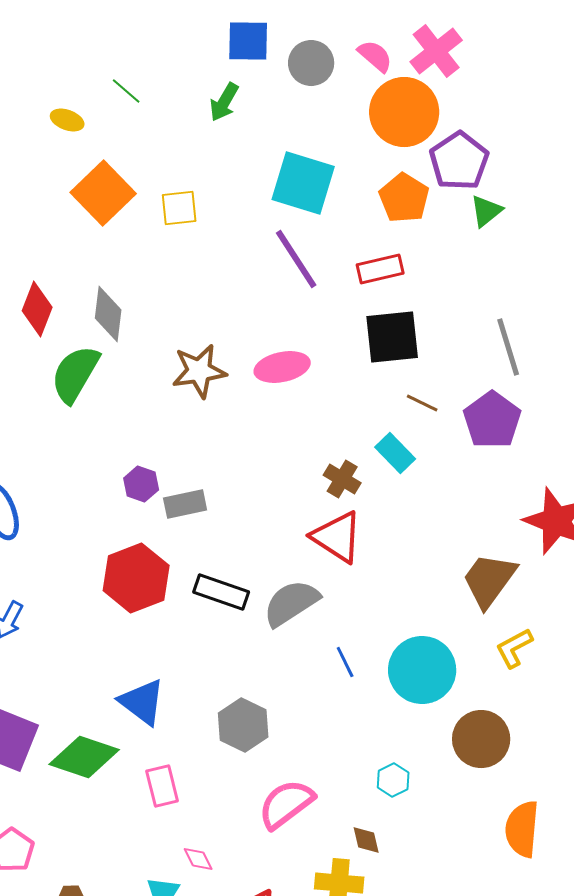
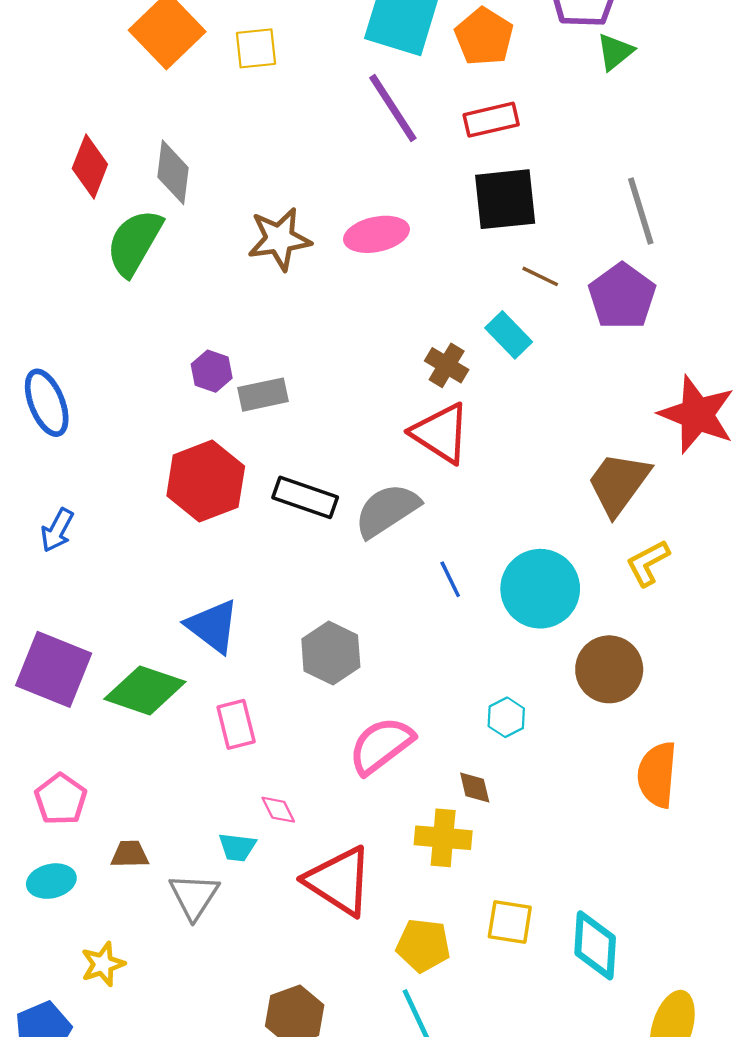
orange pentagon: (404, 198) -> (484, 37), moved

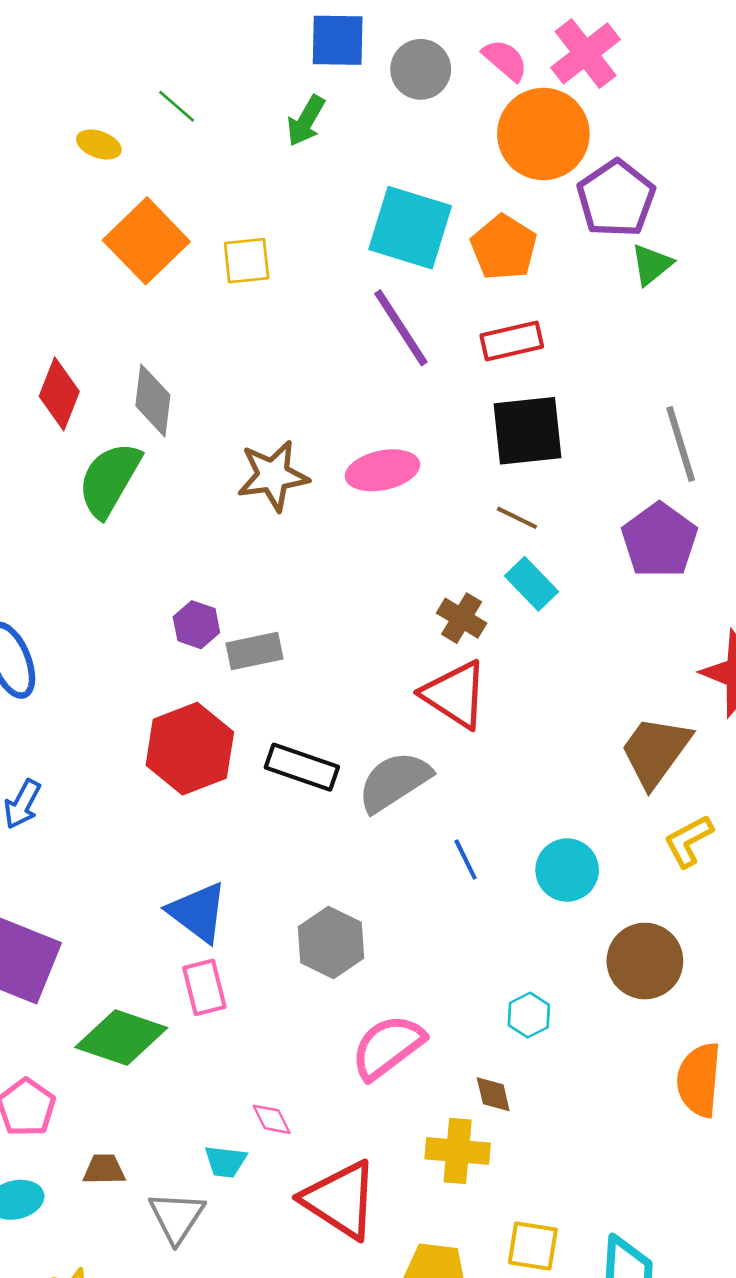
brown line: (540, 276) -> (517, 518), moved
cyan circle: (540, 589) -> (567, 870), size x0.7
green diamond: (145, 690) -> (121, 1038), moved
pink rectangle: (236, 724) -> (204, 987), moved

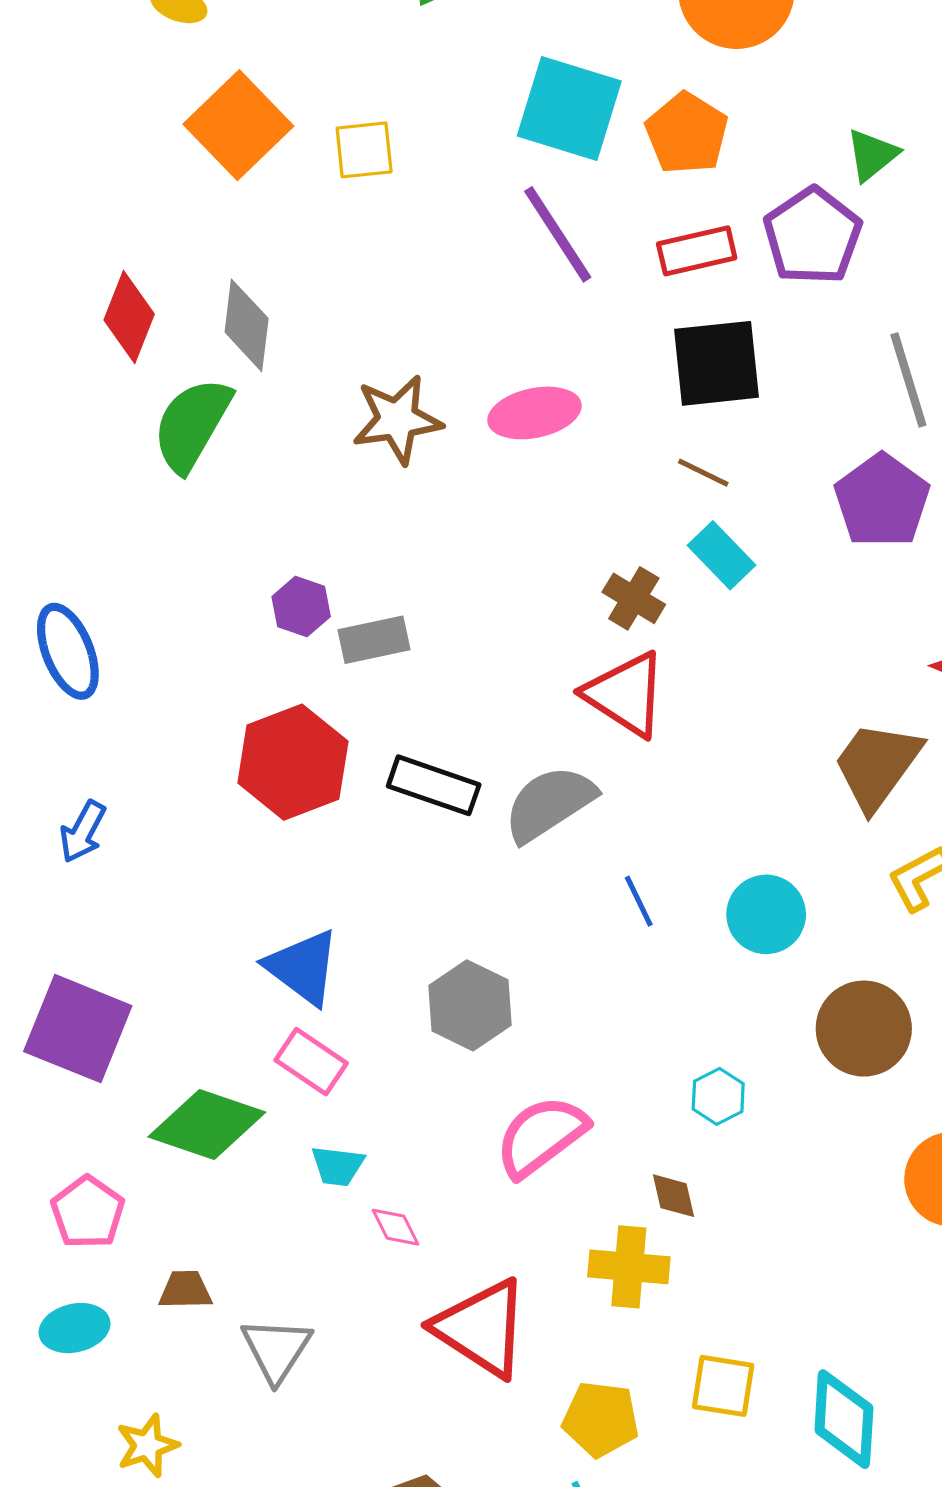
purple pentagon: (616, 199) -> (812, 236), moved
pink rectangle: (204, 987) -> (311, 1062), turned -42
cyan trapezoid: (225, 1162) -> (338, 1166), moved

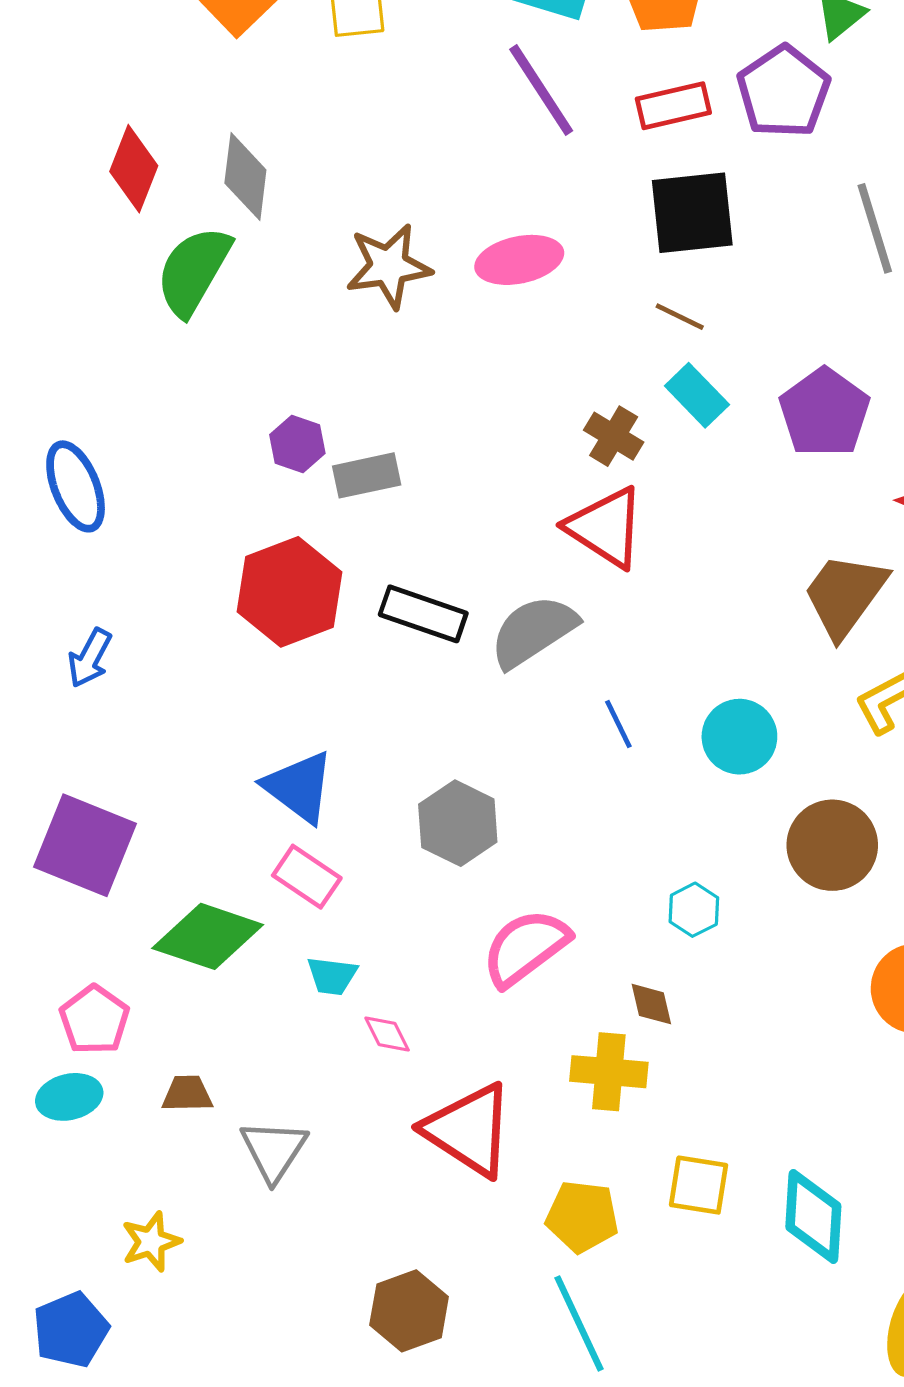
purple pentagon: (882, 501) -> (824, 413), moved
cyan ellipse: (75, 1328) -> (69, 1097), moved

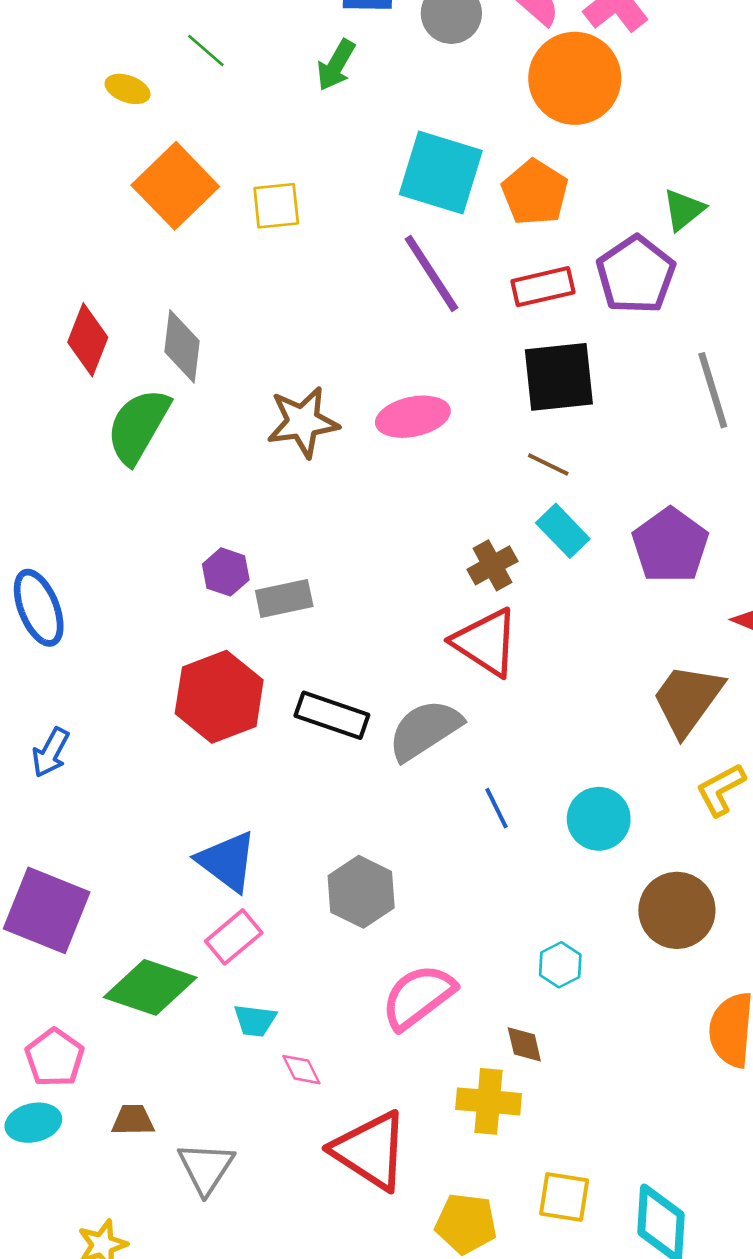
brown cross: (614, 436) -> (492, 565), turned 30
pink rectangle: (307, 877) -> (234, 937), turned -74

